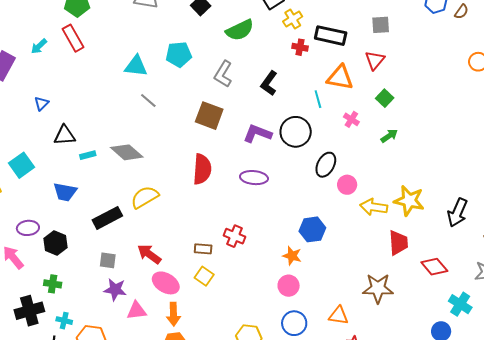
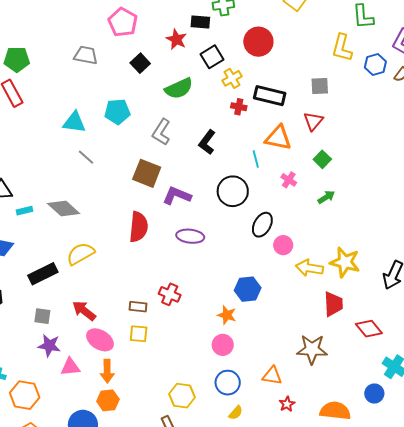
purple L-shape: (257, 134) -> (177, 196), moved
yellow square: (204, 276) -> (139, 334), turned -30

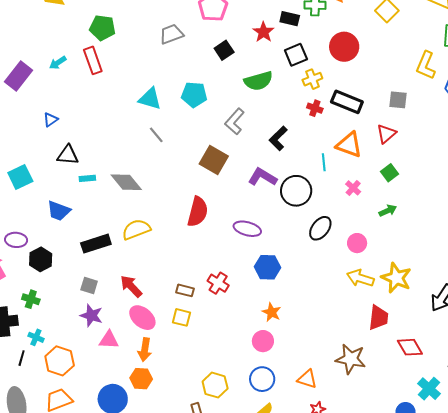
gray trapezoid: (86, 55) -> (171, 34), turned -40
purple L-shape: (177, 196) -> (262, 177), moved
pink circle: (283, 245) -> (357, 243), moved
blue hexagon: (248, 289) -> (268, 267), moved

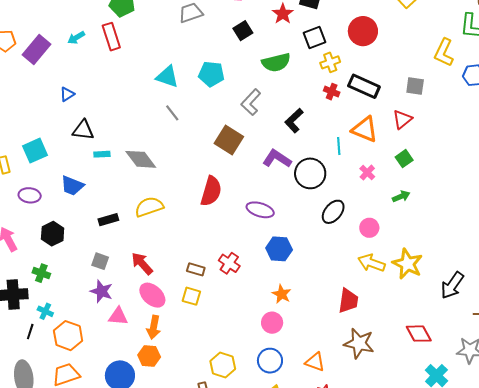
purple ellipse: (16, 240) -> (30, 195), moved
black rectangle: (96, 244) -> (108, 220), size x0.7
red trapezoid: (378, 318) -> (348, 301), moved

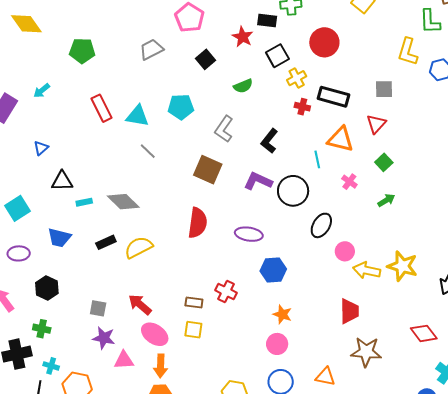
red rectangle: (111, 37) -> (102, 108), moved
green semicircle: (276, 62) -> (243, 86), size x0.7
black rectangle: (108, 220) -> (106, 242), moved
pink circle: (369, 228) -> (345, 251), moved

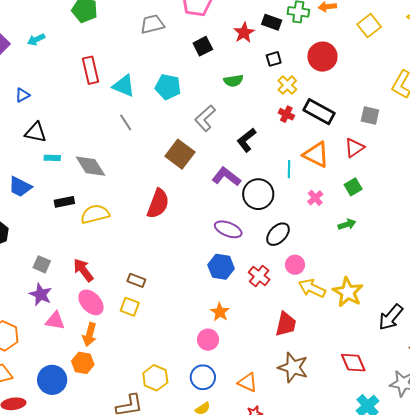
black square: (277, 56) -> (274, 59), size x0.7
yellow cross: (297, 78) -> (287, 85), turned -30
purple ellipse: (249, 234) -> (228, 229), moved
red cross: (226, 291) -> (259, 276), moved

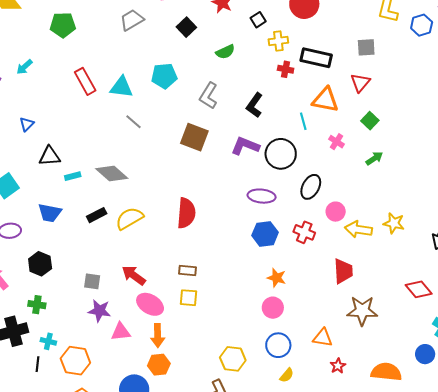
yellow cross: (287, 85) -> (278, 41), turned -36
red semicircle: (158, 204) -> (186, 213), moved
yellow star: (348, 292) -> (394, 223), size x0.7

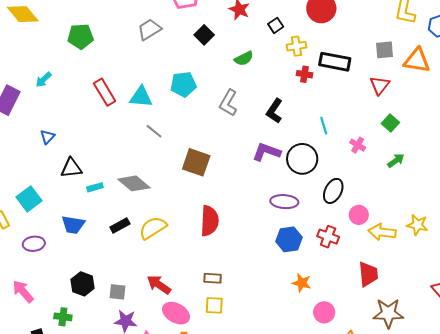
orange triangle: (325, 100) -> (417, 60), moved
brown square: (194, 137) -> (196, 162), moved
black hexagon: (40, 264) -> (83, 284), moved
pink circle: (273, 308) -> (324, 312), moved

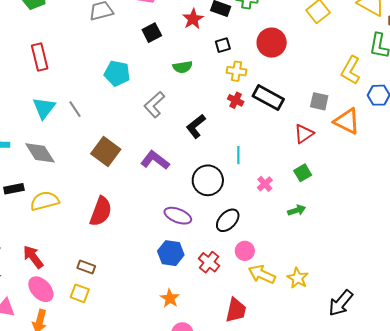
cyan triangle: (141, 97) -> (44, 108), moved, turned 45
purple L-shape: (266, 152) -> (155, 160), moved

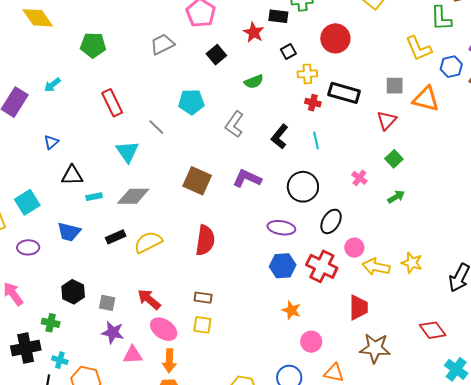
yellow L-shape: (351, 70) -> (419, 48), turned -40
gray line: (75, 109) -> (156, 127), moved
gray diamond: (40, 153) -> (133, 196), turned -44
cyan line: (238, 155) -> (316, 140), moved
red cross: (209, 262) -> (322, 266), size x1.4

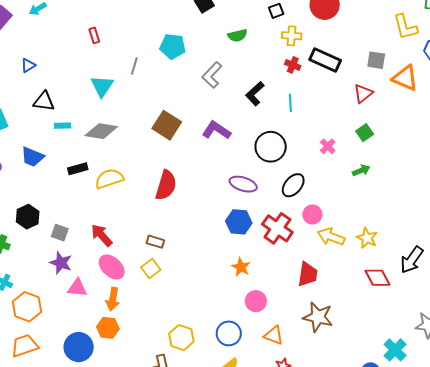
red rectangle: (112, 103) -> (94, 35), size x0.6
gray line: (156, 127) -> (134, 66), turned 54
yellow square: (202, 325) -> (151, 268), turned 36
red diamond: (433, 330) -> (378, 278), moved

